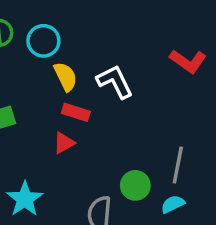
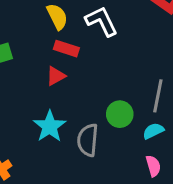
cyan star: (25, 199) -> (50, 126), moved

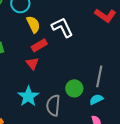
red rectangle: (66, 49) -> (39, 45), turned -49
red triangle: (56, 76) -> (32, 63), turned -40

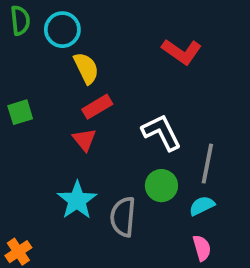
red L-shape: (105, 15) -> (182, 52), moved
white L-shape: (62, 27) -> (161, 132), moved

